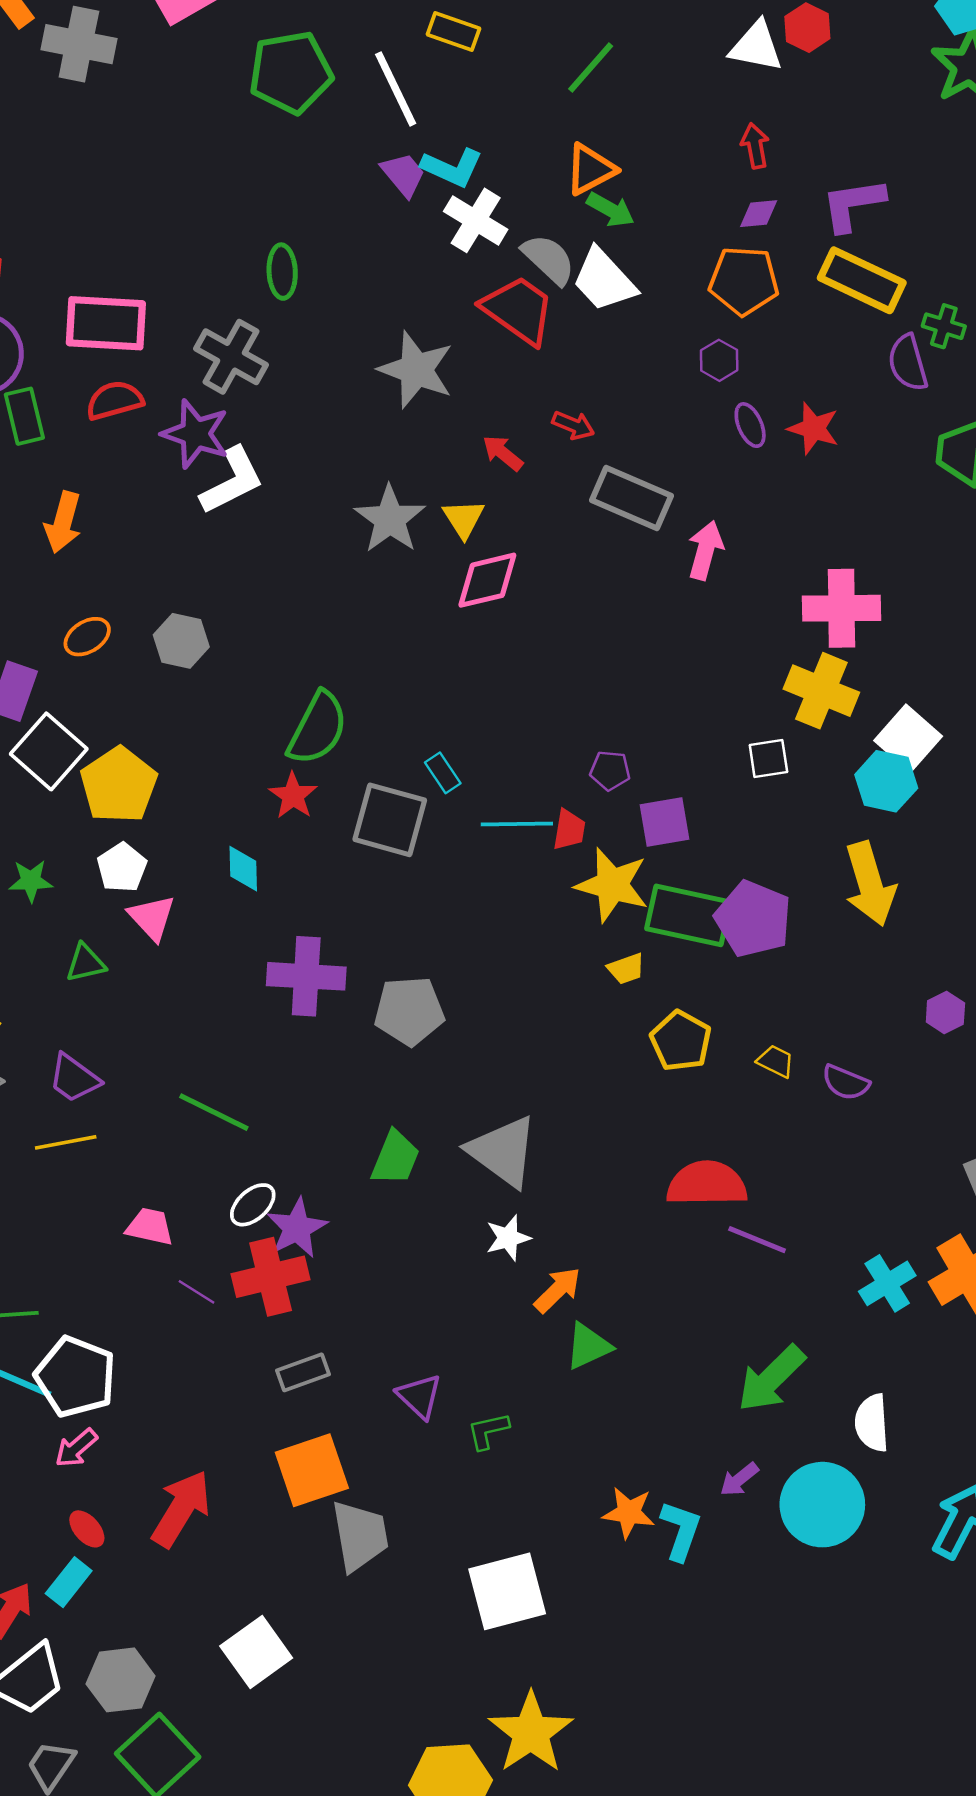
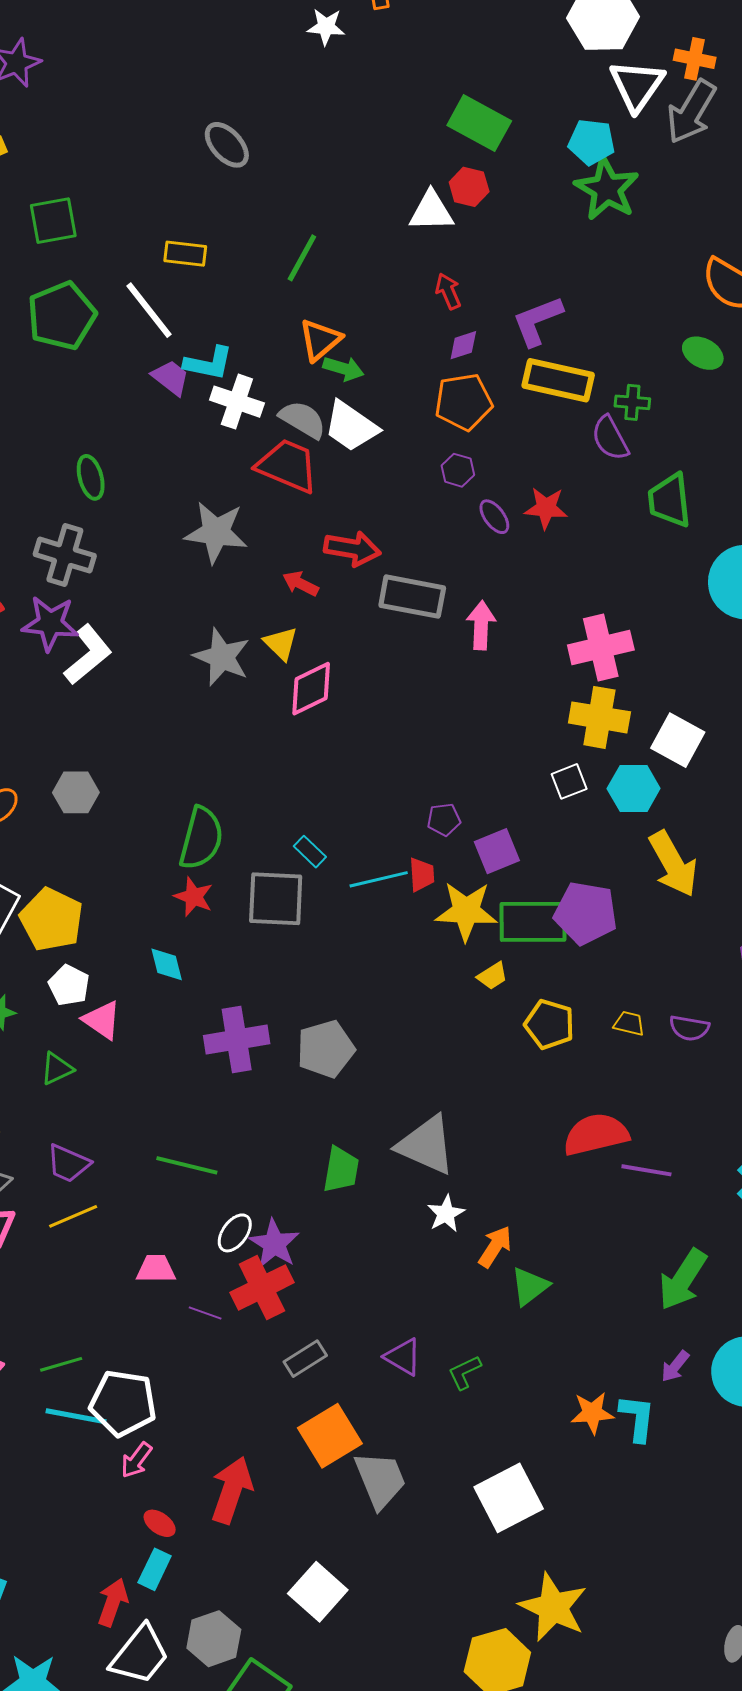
red arrow: (573, 425) -> (352, 549), size x1.6
cyan hexagon: (886, 781) -> (634, 788), moved

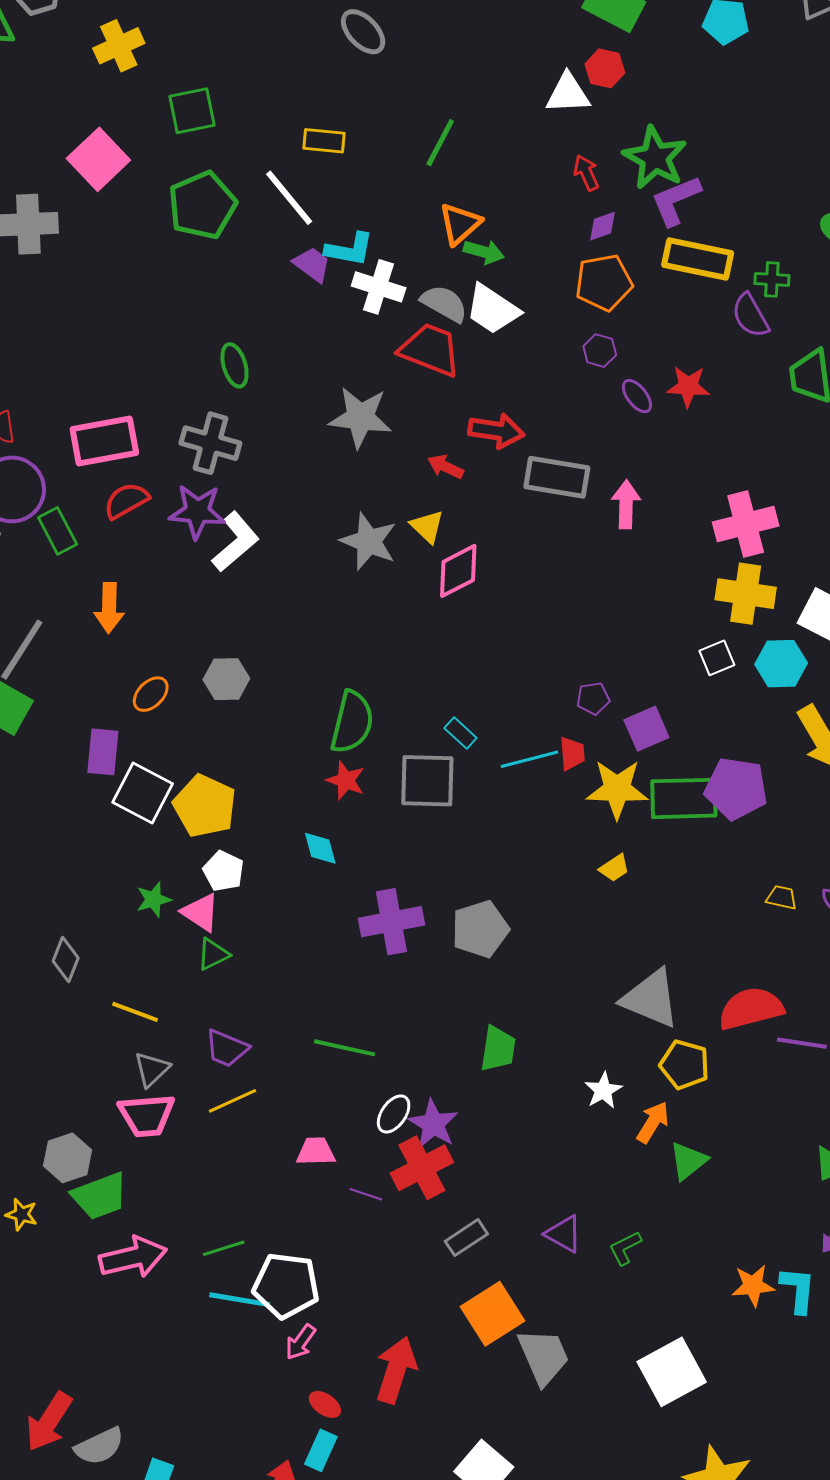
green star: (607, 189) -> (655, 158), moved
yellow trapezoid: (492, 976) -> (614, 868), moved
pink triangle: (102, 1020) -> (201, 912), moved
yellow pentagon: (549, 1024) -> (685, 1065), moved
gray triangle: (426, 1145) -> (651, 998), moved

